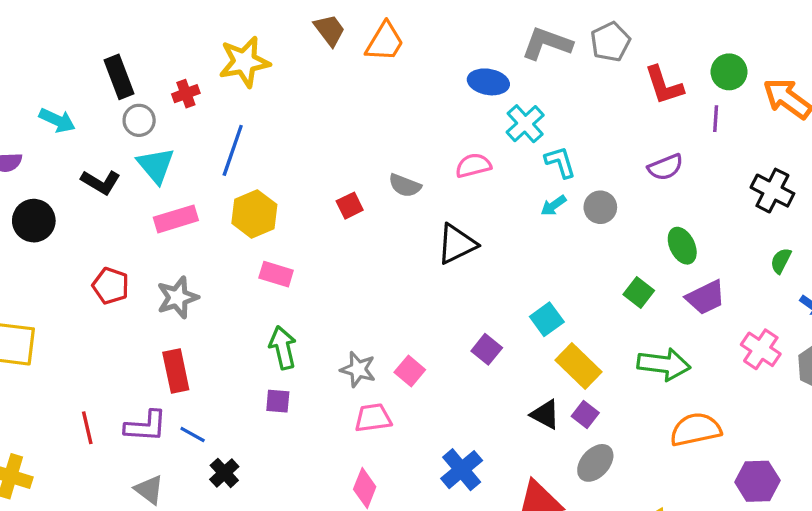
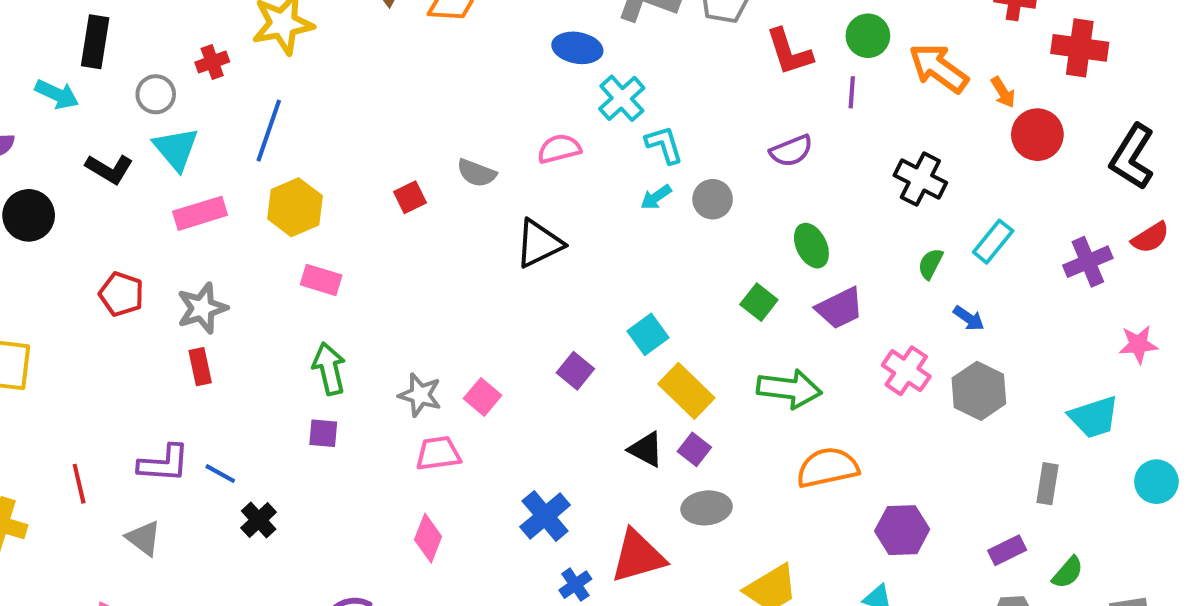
black rectangle: (119, 77) -> (95, 42), moved, turned 30
red rectangle: (176, 371) -> (200, 367), moved, size x0.7
red line: (87, 428) -> (79, 484), moved
gray ellipse: (595, 463) -> (707, 508), turned 42
gray triangle: (149, 490) -> (144, 538), moved

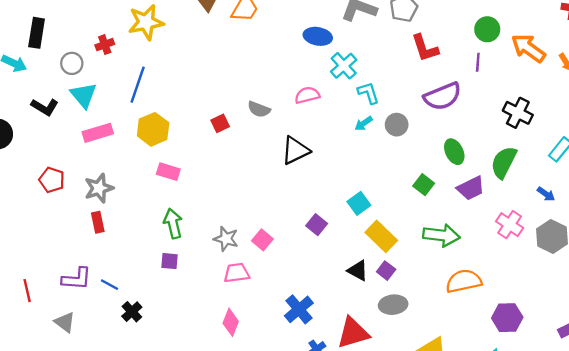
red L-shape: (789, 52) -> (425, 48), moved
purple semicircle: (791, 151) -> (443, 96), size x1.5
green semicircle: (930, 264) -> (504, 162), moved, size x1.8

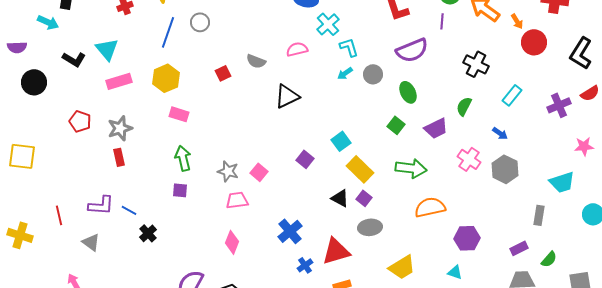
gray circle: (72, 63) -> (200, 22), moved
blue line: (138, 85) -> (168, 32), moved
green ellipse: (454, 152) -> (408, 92), moved
green semicircle: (504, 162) -> (464, 106), size x0.7

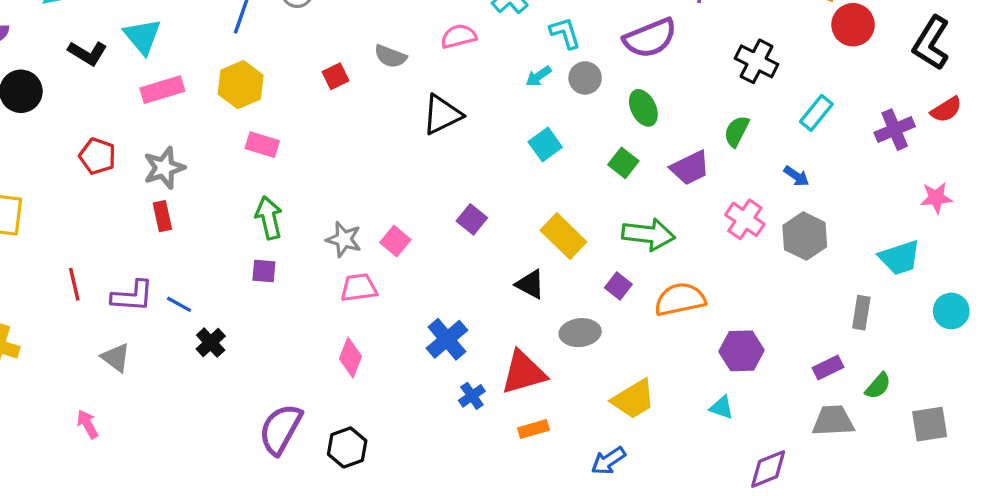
cyan L-shape: (349, 47) -> (565, 33), moved
cyan square: (341, 141) -> (545, 145), moved
purple square: (364, 198) -> (618, 286), moved
red line: (59, 215) -> (74, 284), moved

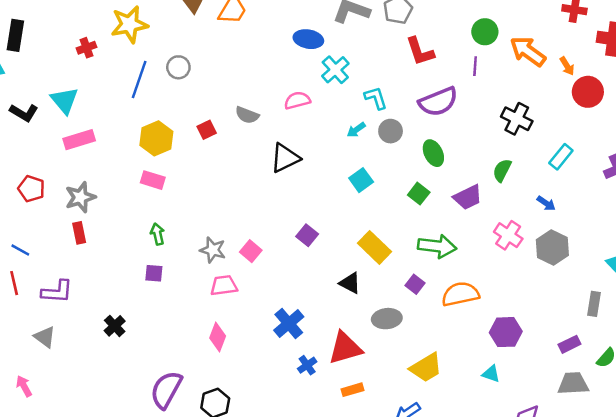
yellow hexagon: (241, 85) -> (156, 138), moved
green arrow: (269, 218) -> (158, 234), size x0.7
blue line: (179, 304) -> (20, 250), moved

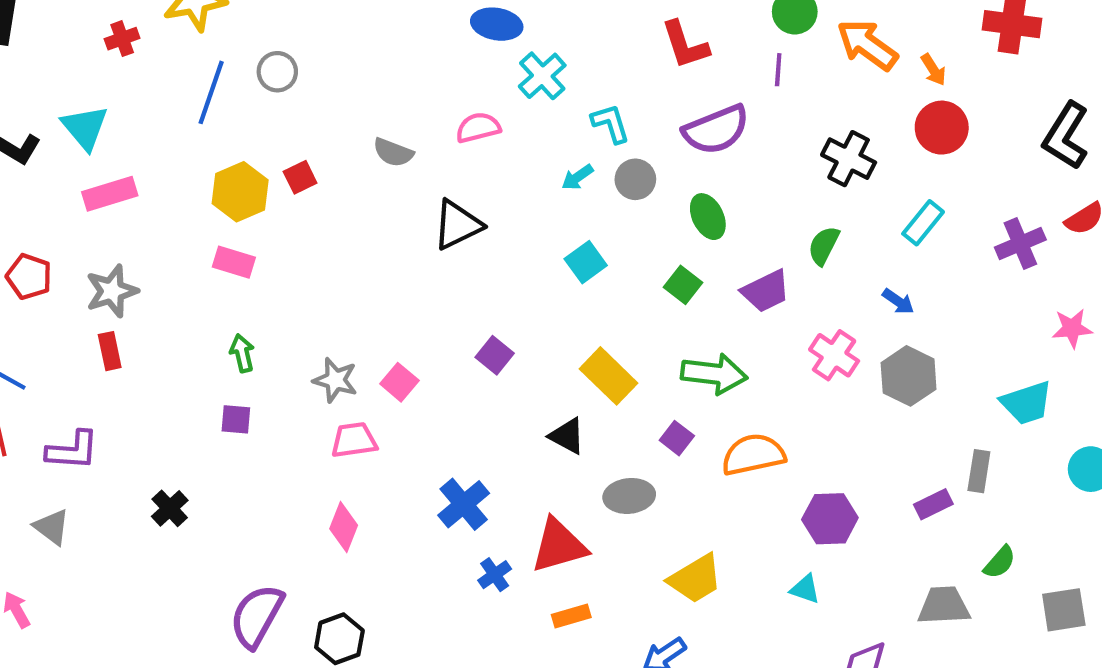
red circle: (588, 92) -> (942, 128), moved
red square: (207, 130) -> (300, 177), moved
purple rectangle: (569, 344) -> (933, 504), moved

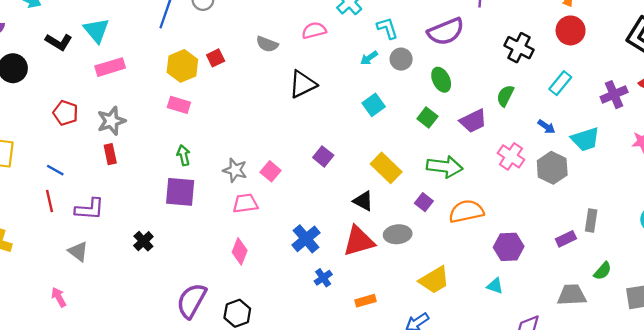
cyan trapezoid: (1027, 403) -> (585, 139), moved
purple square: (236, 419) -> (180, 192), size x1.8
red triangle: (559, 546) -> (359, 241), moved

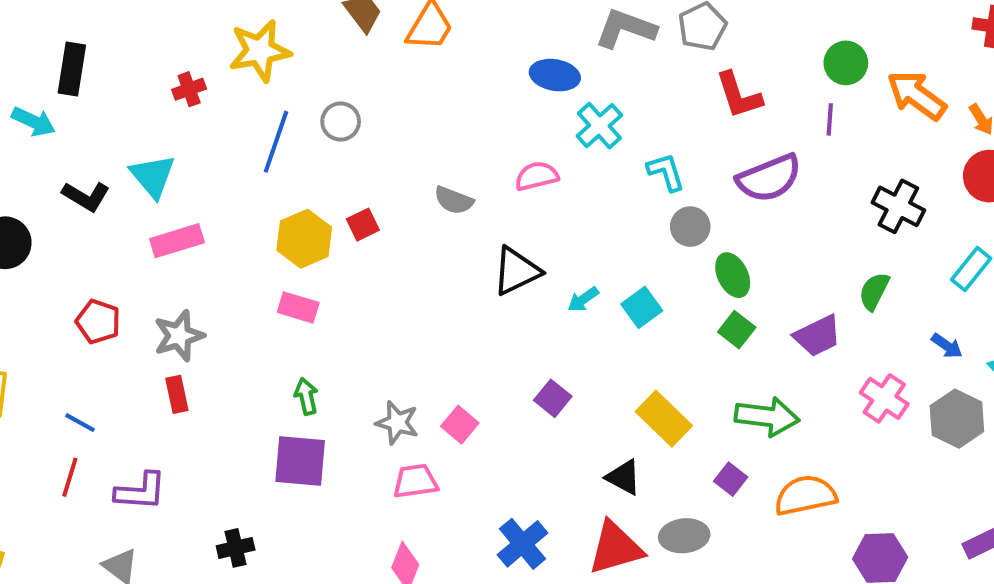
cyan arrow: (369, 58) -> (583, 299), moved
green ellipse: (441, 80) -> (733, 275), moved
red line: (50, 201) -> (70, 477), turned 30
black cross: (143, 241) -> (236, 548), turned 30

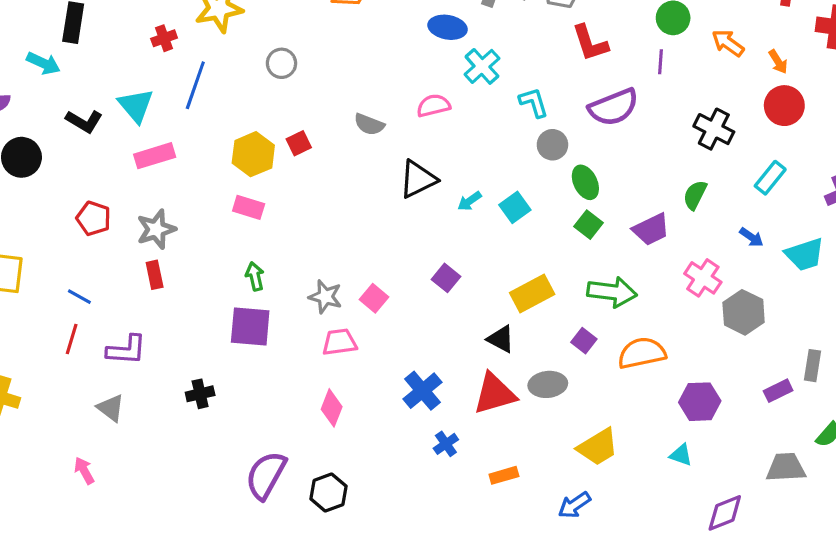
orange arrow: (917, 95) -> (728, 43), size x0.7
blue line: (276, 142) -> (195, 85), moved
yellow rectangle: (664, 419) -> (532, 294), turned -72
gray hexagon: (957, 419) -> (744, 312), moved

